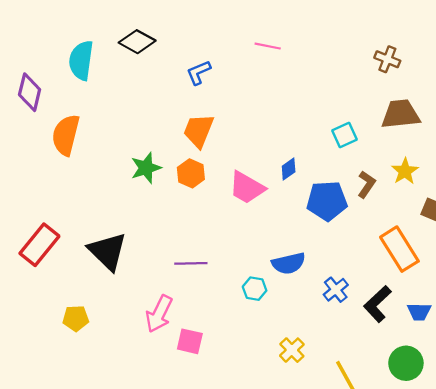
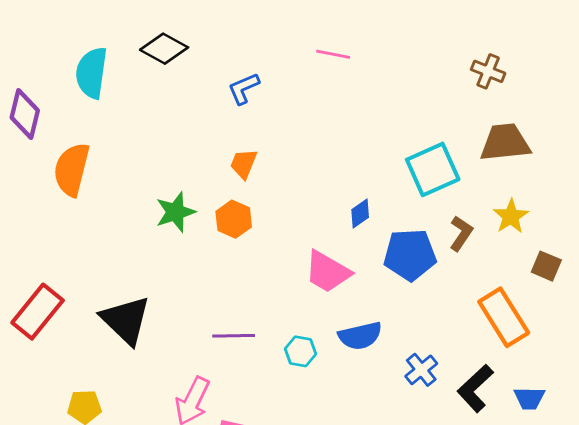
orange trapezoid: (199, 131) -> (244, 164), size x0.7
cyan square: (345, 135) -> (433, 169), size x1.6
pink trapezoid: (247, 188) -> (327, 272), moved
cyan hexagon: (255, 289) -> (300, 351), moved

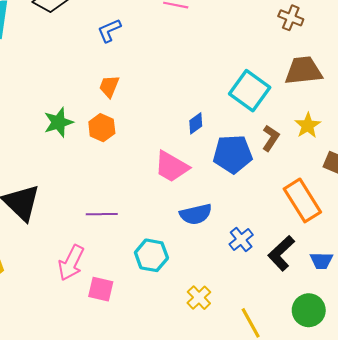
cyan square: (433, 169) -> (250, 91), turned -30
cyan hexagon: (300, 351) -> (151, 255), moved, size x1.4

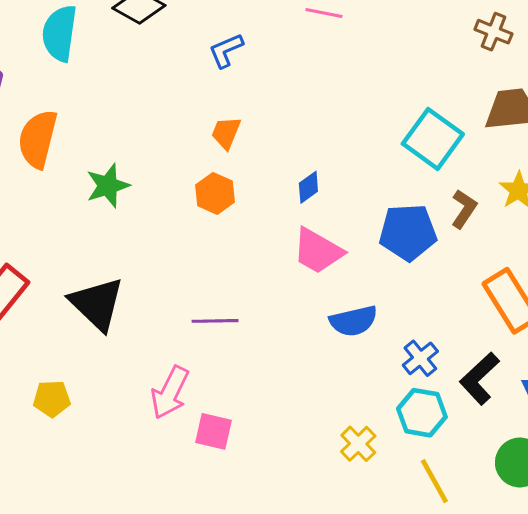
green star: (58, 122) -> (108, 186), moved
blue diamond: (196, 123) -> (308, 187), moved
cyan hexagon: (151, 255) -> (422, 413), moved

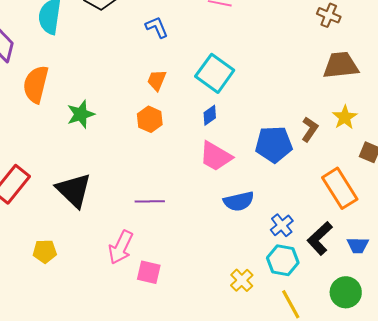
blue L-shape: (226, 50) -> (157, 27), turned 90
cyan square: (433, 139) -> (215, 73), moved

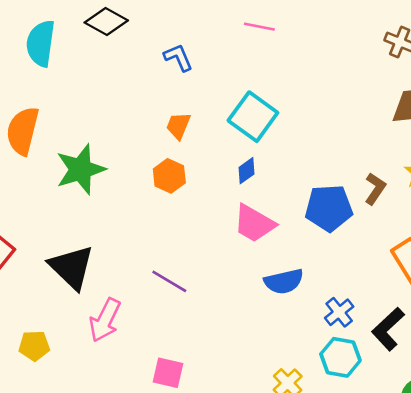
green star: (81, 114) -> (81, 169), size x1.4
purple line: (150, 201) -> (169, 281), turned 32
pink arrow: (121, 247) -> (105, 320), moved

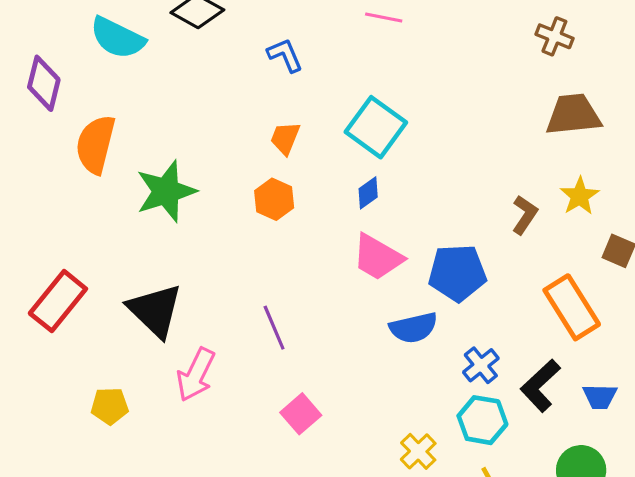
cyan semicircle: (41, 43) -> (117, 38), turned -72
blue pentagon: (329, 208) -> (457, 273), moved
purple line: (169, 281) -> (274, 328), turned 36
pink square: (168, 373) -> (301, 414), moved, turned 36

